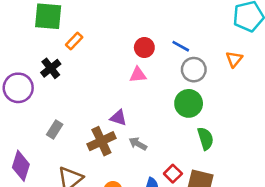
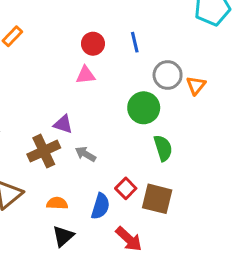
blue line: (181, 46) -> (135, 42), turned 48
orange triangle: (234, 59) -> (196, 85), moved
gray circle: (194, 70) -> (168, 75), moved

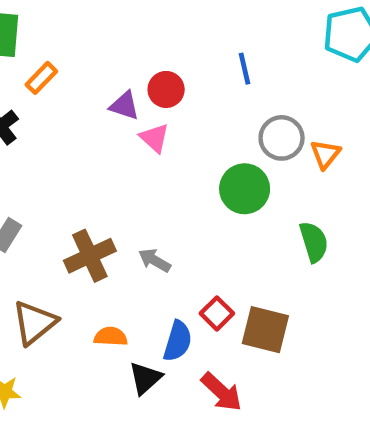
blue line: (135, 42) -> (245, 69), moved
pink triangle: (86, 75) -> (155, 138), turned 48
purple triangle: (63, 124) -> (125, 106), moved
green semicircle: (163, 148) -> (314, 242), moved
black triangle: (63, 236) -> (145, 378), moved

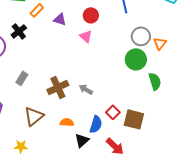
purple triangle: (125, 106) -> (60, 19), moved
green circle: (245, 189) -> (136, 59), moved

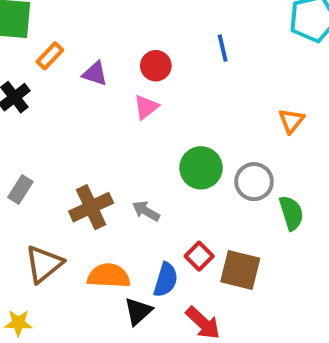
pink triangle: (86, 36) -> (146, 107), turned 40
gray circle: (141, 36) -> (254, 182), moved
green circle: (136, 59) -> (201, 168), moved
green semicircle: (155, 81) -> (291, 213), moved
orange semicircle: (67, 122) -> (109, 276), size x1.5

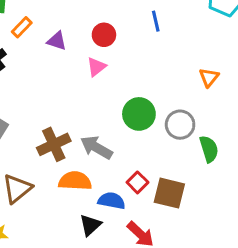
gray arrow: (146, 211) -> (96, 147), size x1.5
orange semicircle: (109, 276) -> (75, 181), moved
blue semicircle: (166, 280) -> (112, 201), turned -96

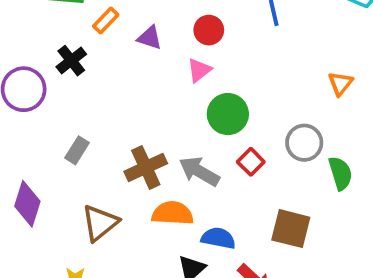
green circle: (139, 114) -> (228, 114), moved
red square: (137, 182) -> (251, 162), moved

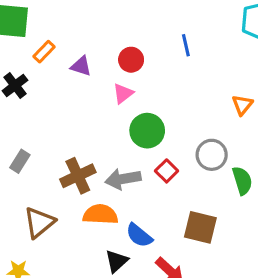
gray arrow: (199, 171) -> (123, 179), turned -40
blue semicircle: (218, 238) -> (139, 235), turned -152

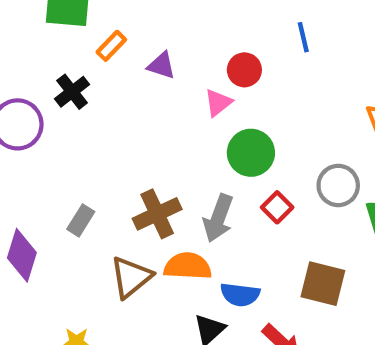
red circle: (131, 60) -> (244, 70), moved
gray rectangle: (20, 161) -> (81, 220), moved
gray arrow: (123, 179) -> (218, 218), turned -60
brown triangle: (39, 223) -> (131, 277), moved
blue semicircle: (139, 235) -> (240, 295), turned -32

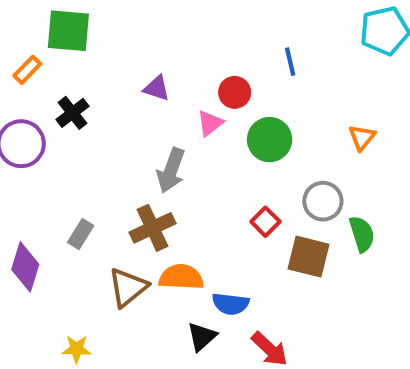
orange rectangle: (111, 46) -> (27, 70), moved
green circle: (251, 153) -> (270, 140), moved
gray arrow: (218, 218) -> (171, 170), moved
brown square: (323, 284) -> (309, 257), moved

